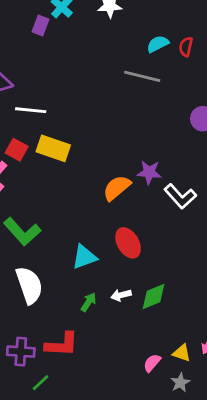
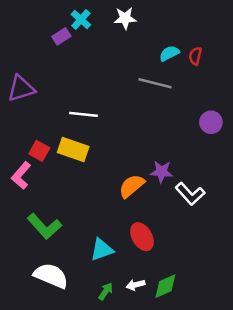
purple rectangle: (41, 26) -> (61, 36), turned 36
white line: (31, 110) -> (83, 114), moved
white semicircle: (29, 285) -> (51, 276), turned -48

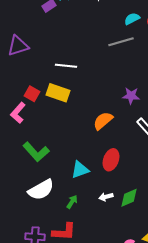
gray line: (155, 83) -> (121, 42), turned -30
purple star: (162, 172) -> (131, 96), moved
red ellipse: (142, 237) -> (111, 160), turned 50
white semicircle: (51, 276) -> (41, 190), turned 128
green arrow: (106, 291) -> (72, 202), moved

